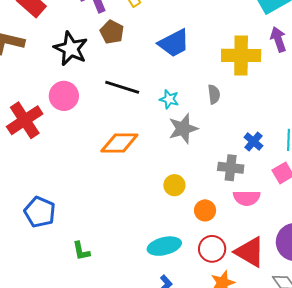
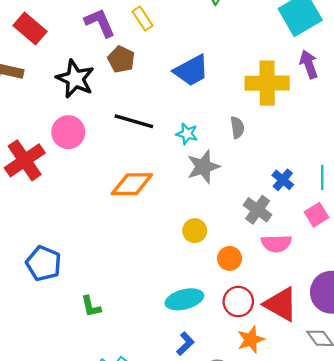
gray cross: (231, 168) -> (258, 210), turned 30

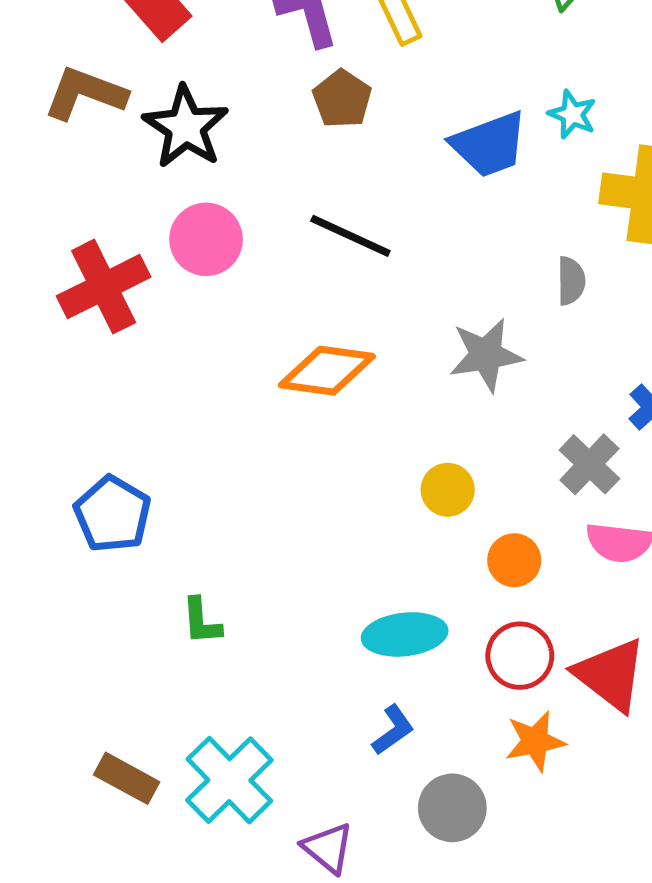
black star: (75, 79) -> (186, 127), moved
cyan star: (187, 134) -> (572, 114), moved

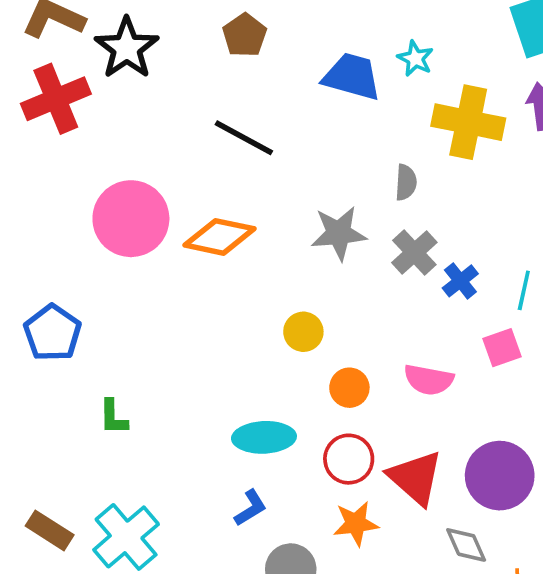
blue trapezoid: (489, 144) -> (352, 77), turned -148
pink circle: (206, 239) -> (131, 219), moved, size x1.4
red cross: (104, 287) -> (56, 99), moved
gray cross: (589, 464) -> (414, 252), moved

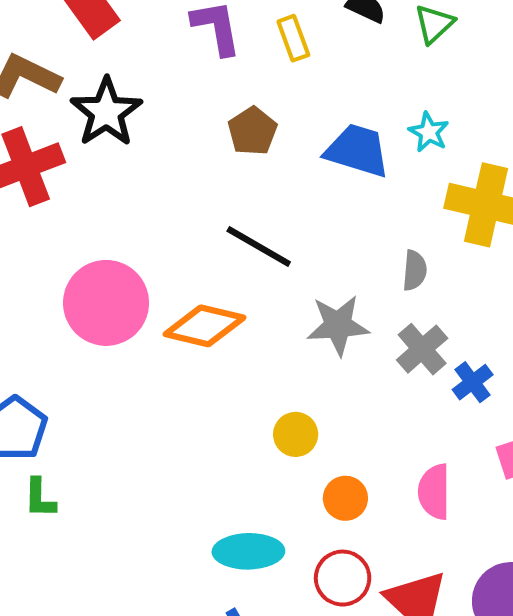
brown pentagon: (245, 35) -> (252, 131), moved
black line: (244, 138) -> (259, 247), moved
pink semicircle: (429, 380) -> (434, 492), turned 78
green L-shape: (113, 417) -> (40, 498), moved

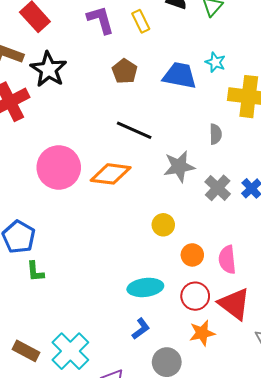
gray cross: (422, 349) -> (218, 188), moved
pink semicircle: (434, 492) -> (227, 260), moved

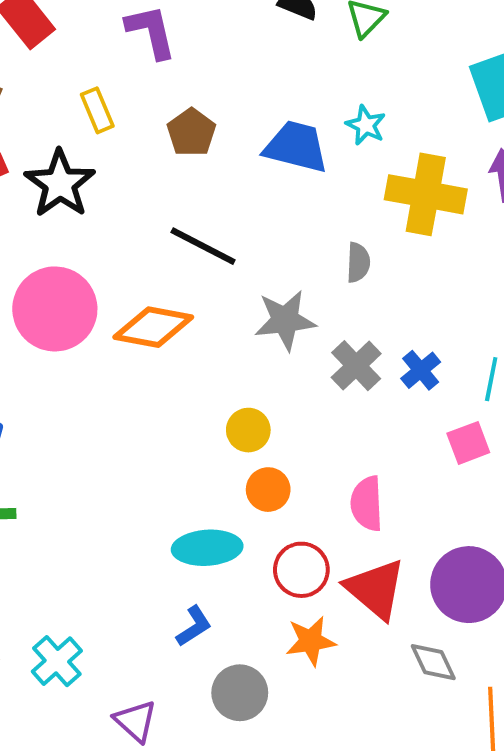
yellow rectangle: (141, 21) -> (97, 110), moved
black star: (49, 69) -> (60, 184), moved
orange circle: (192, 255) -> (268, 490), moved
cyan cross: (70, 351) -> (57, 661), size x0.7

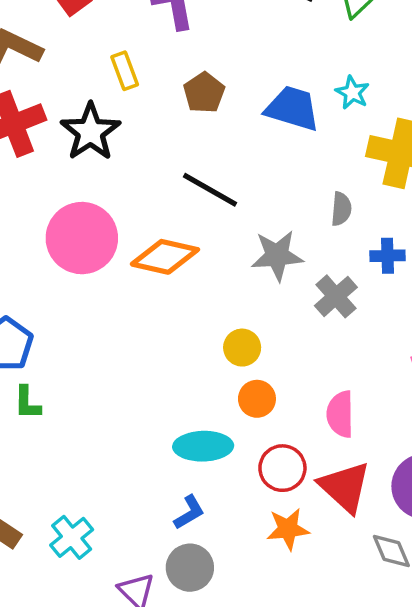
blue cross: (421, 370) -> (388, 256), moved, turned 36
gray circle: (240, 693) -> (190, 568), moved

